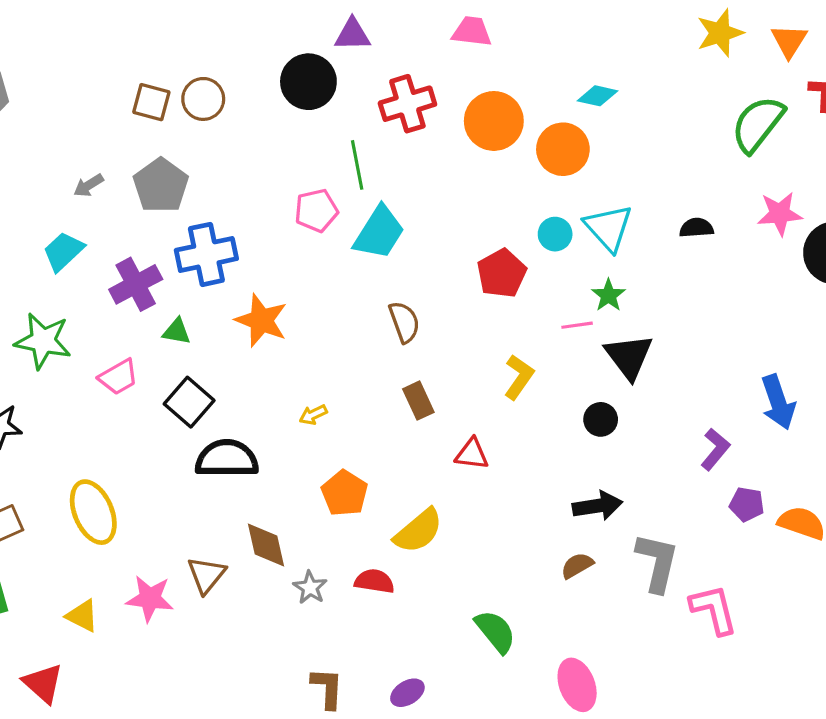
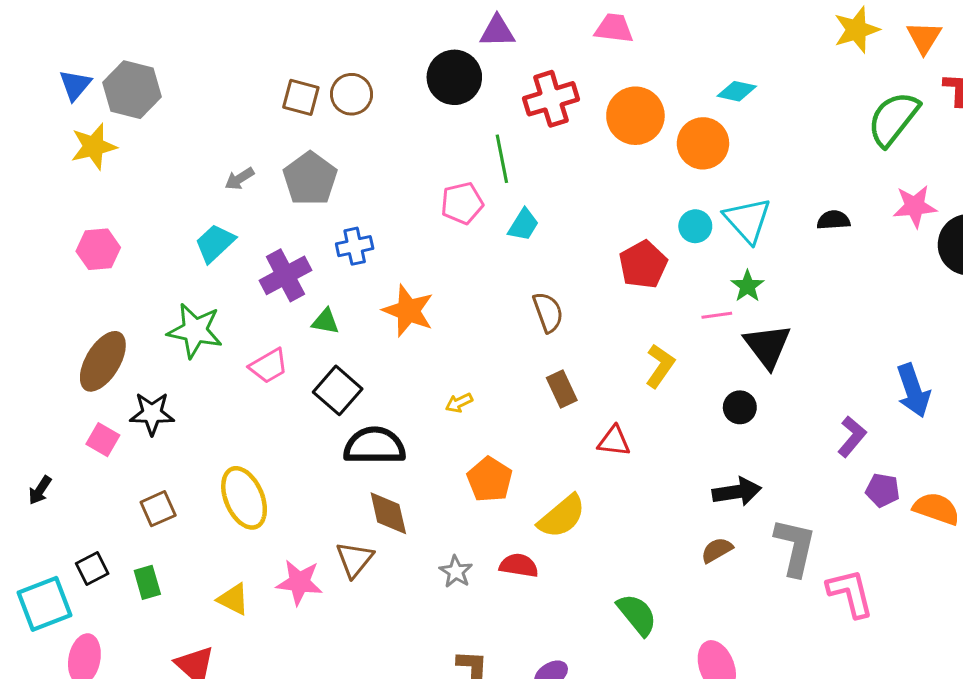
cyan trapezoid: (379, 232) -> (523, 225), size x0.6
blue cross: (206, 254) -> (355, 246), size x0.6
brown diamond: (266, 545) -> (388, 513), moved

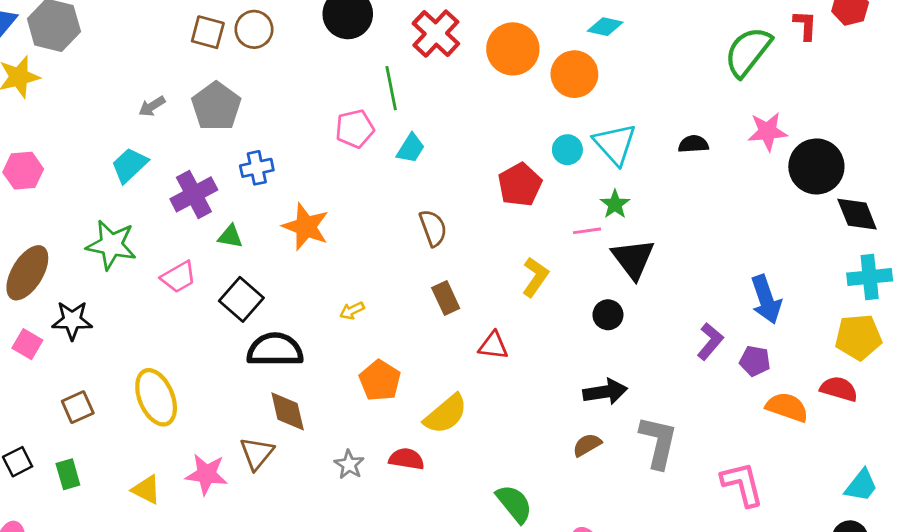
red cross: (551, 99) -> (436, 34), turned -30
purple pentagon: (883, 490) -> (755, 361), moved
pink L-shape: (850, 593) -> (742, 484), moved

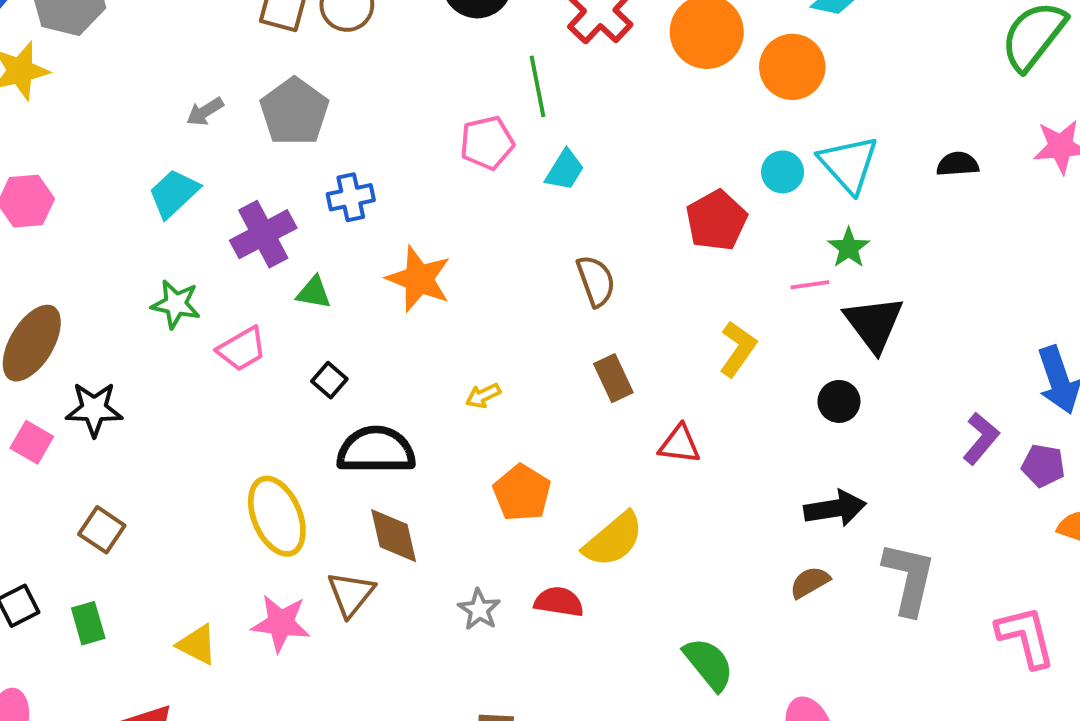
green star: (111, 245) -> (176, 304), moved, size x0.7
black square: (241, 299) -> (329, 380), size x0.6
yellow ellipse: (156, 397) -> (277, 516), moved
brown square: (78, 407) -> (102, 530), turned -32

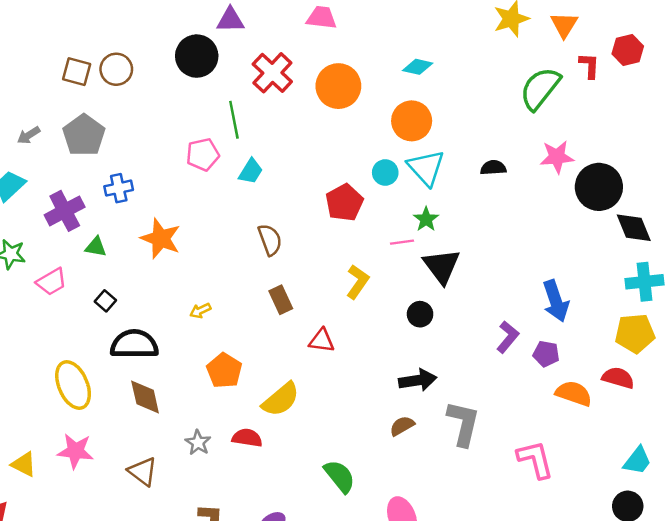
orange circle: (792, 67) -> (412, 121), moved
brown triangle: (351, 594) -> (143, 471), moved, turned -32

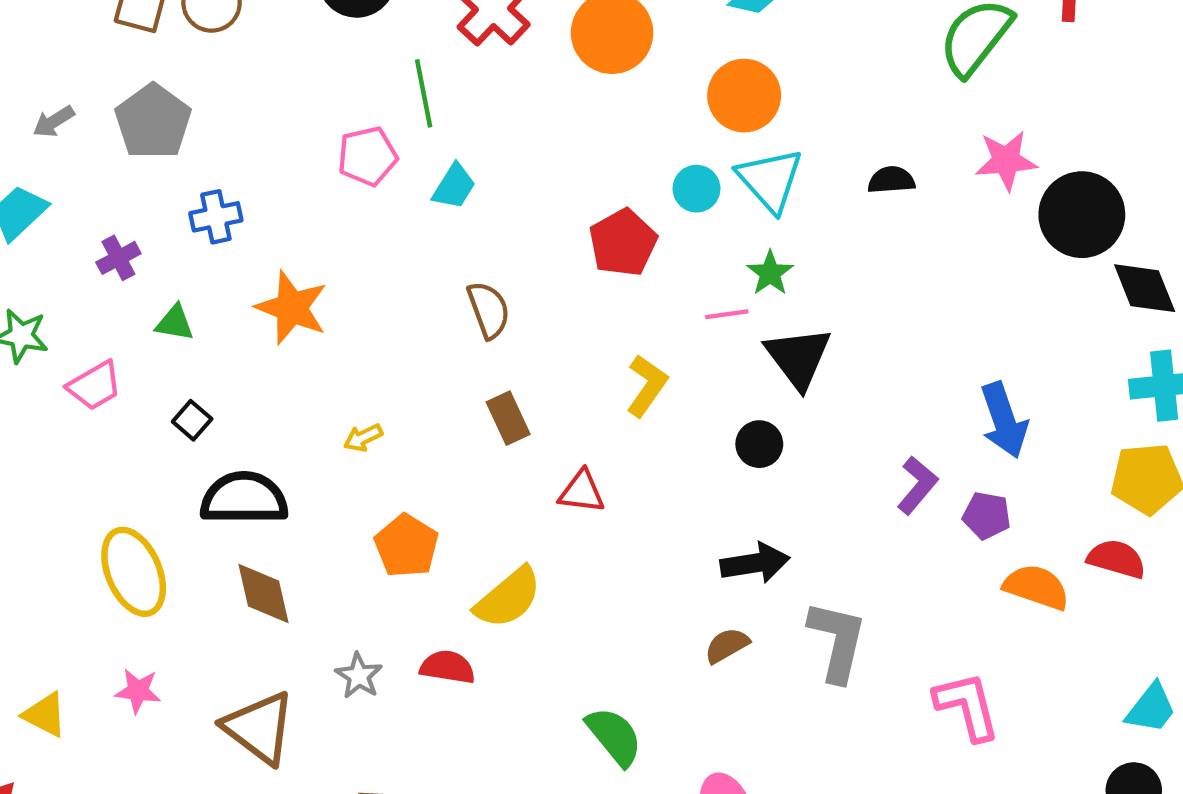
purple cross: (65, 211) -> (118, 258), size x0.6
pink star: (75, 451) -> (138, 691), size x0.7
brown triangle: (143, 471) -> (259, 728), size x1.4

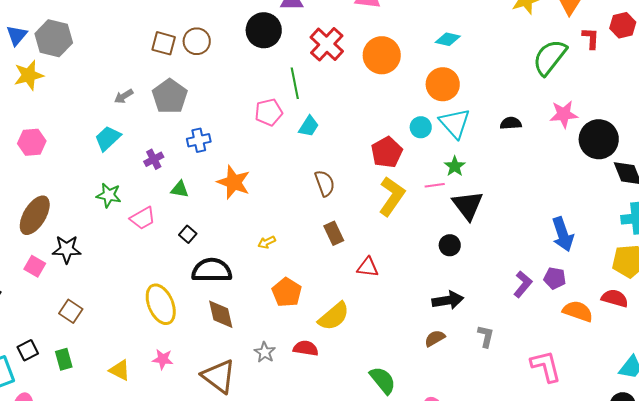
yellow L-shape: (647, 386) -> (392, 196), moved, size x1.4
purple L-shape: (917, 485) -> (523, 284), moved
gray L-shape: (837, 641) -> (486, 336), size x0.6

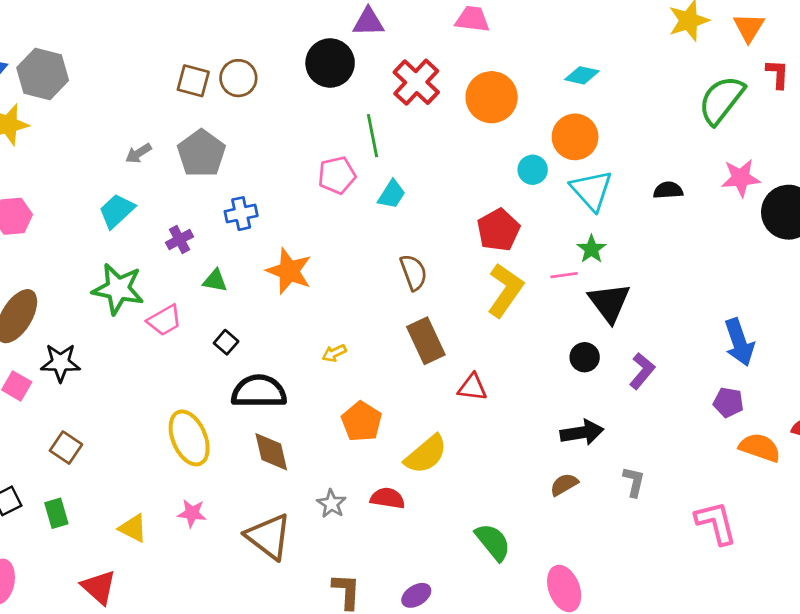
cyan circle: (421, 127) -> (533, 170), moved
green star: (109, 195) -> (118, 289), size x1.5
brown rectangle: (334, 233) -> (426, 341), size x1.4
purple L-shape: (523, 284) -> (642, 371), moved

